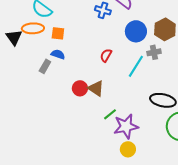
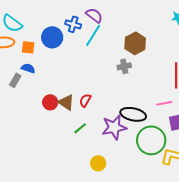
blue circle: (136, 31) -> (52, 37), moved
red semicircle: (106, 55) -> (85, 100), moved
cyan line: (136, 66) -> (93, 35), moved
purple star: (126, 126) -> (114, 127), moved

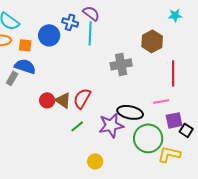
cyan line: (93, 35) -> (90, 33), turned -30
brown hexagon: (135, 43) -> (152, 41), moved
gray cross: (124, 66) -> (121, 64), size x1.5
blue semicircle: (28, 68) -> (25, 66), size x1.5
red semicircle: (85, 100) -> (82, 98), size x1.5

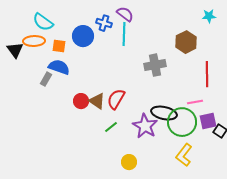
purple star: (111, 125) -> (145, 126), turned -30
green circle: (148, 138) -> (182, 122), moved
yellow L-shape: (169, 154) -> (184, 155), moved, turned -65

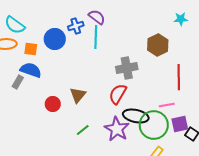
blue cross: (104, 23) -> (76, 26), turned -35
red semicircle: (116, 99) -> (118, 94), moved
brown triangle: (97, 101) -> (78, 95), moved, turned 36

